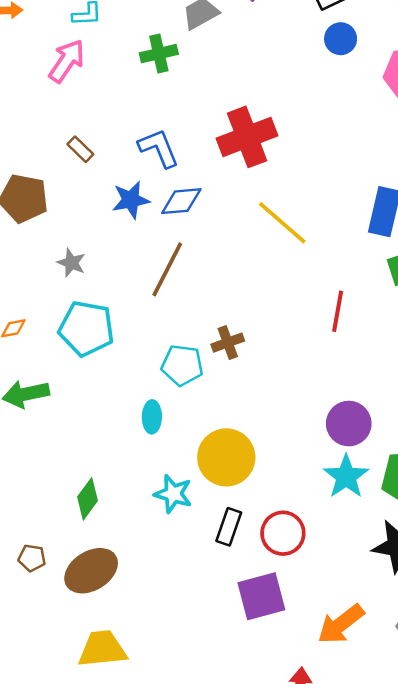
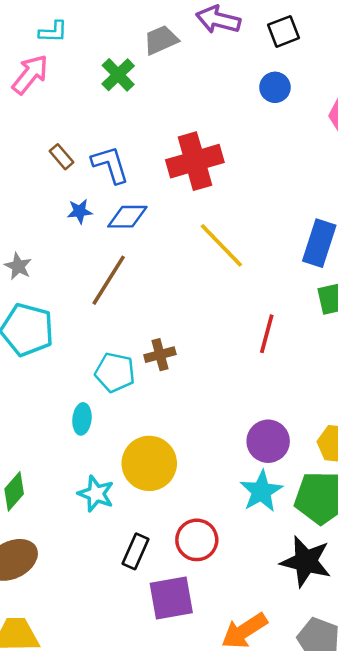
blue circle: (341, 39) -> (275, 87), moved
green cross: (159, 54) -> (118, 75), turned -36
brown rectangle: (80, 149) -> (62, 157), moved
blue star: (131, 200) -> (80, 211), size x0.7
black rectangle: (229, 527) -> (136, 551), moved

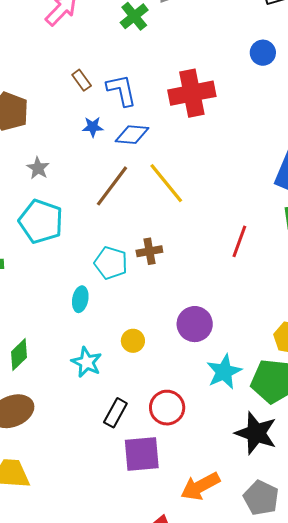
blue circle: (275, 87) -> (263, 53), moved
yellow line: (221, 245) -> (166, 183), moved
purple circle: (268, 441) -> (195, 324), moved
yellow circle: (149, 463) -> (133, 341), size x0.5

